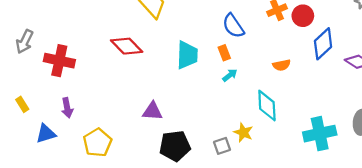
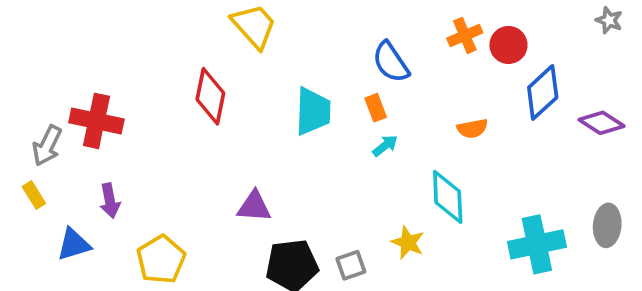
gray arrow: (25, 42) -> (47, 146), moved
red diamond: (127, 46) -> (210, 96), turned 56
gray square: (222, 146) -> (351, 265), moved

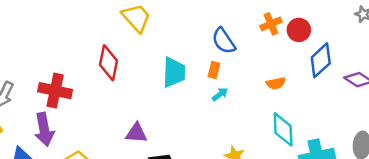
orange rectangle: (376, 108) -> (214, 70), turned 35
red cross: (96, 121) -> (55, 91), moved
cyan diamond: (448, 197) -> (283, 129), moved
purple arrow: (110, 201) -> (44, 129), size x1.5

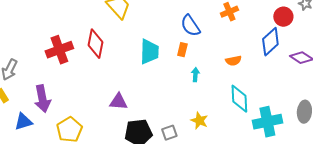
red circle: (299, 30) -> (283, 17), moved
red cross: (55, 91) -> (59, 50), moved, turned -32
cyan arrow: (220, 94) -> (195, 75), moved, turned -48

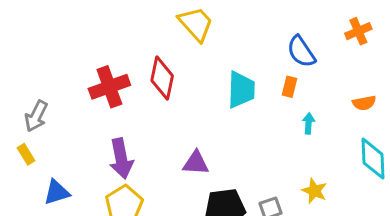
purple arrow: (42, 99) -> (121, 159), moved

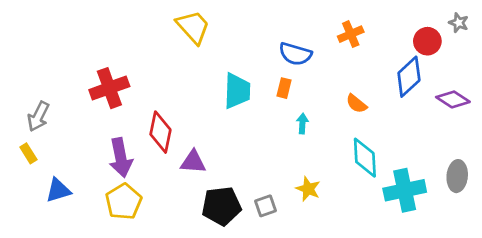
blue semicircle: (301, 52) -> (295, 54), turned -40
red diamond: (162, 78) -> (160, 132), moved
orange semicircle: (364, 103) -> (356, 104), turned 50

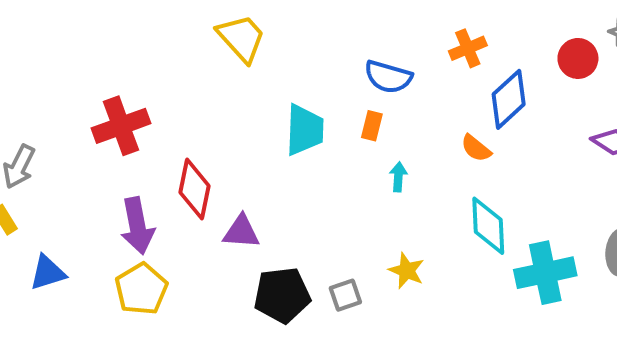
blue diamond: (409, 77) -> (509, 99), moved

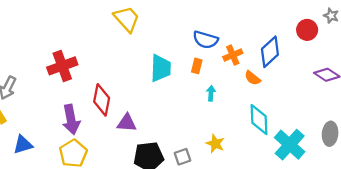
orange cross: (468, 48) -> (233, 55), moved
cyan cross: (545, 273) -> (290, 145), turned -36

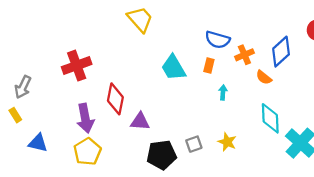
cyan trapezoid: (161, 68) -> (173, 68), turned 148
blue triangle: (23, 145) -> (38, 143), turned 30
gray square: (183, 157) -> (194, 144), moved

